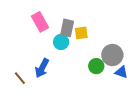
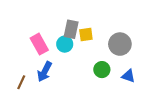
pink rectangle: (40, 22) -> (39, 44), moved
gray circle: (112, 55) -> (120, 44), moved
brown line: (20, 78) -> (21, 82), turned 64

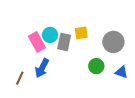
gray rectangle: (71, 29) -> (64, 42), moved
cyan circle: (65, 44) -> (50, 35), moved

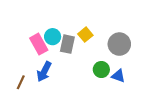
yellow square: (81, 33) -> (85, 35), turned -32
blue triangle: (121, 72) -> (118, 76), moved

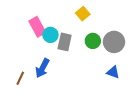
yellow square: (85, 35) -> (83, 14), moved
pink rectangle: (39, 44) -> (37, 27), moved
green circle: (101, 70) -> (93, 41), moved

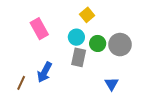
cyan circle: (50, 35) -> (76, 37), moved
gray rectangle: (65, 42) -> (79, 57), moved
blue triangle: (113, 72) -> (111, 84), moved, turned 40

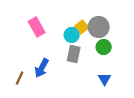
yellow square: (87, 15) -> (82, 27), moved
green circle: (98, 43) -> (104, 47), moved
gray circle: (120, 45) -> (99, 27), moved

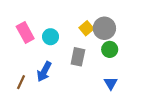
pink rectangle: (37, 27) -> (25, 32), moved
cyan circle: (72, 35) -> (51, 37), moved

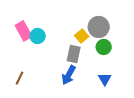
yellow square: (86, 28) -> (82, 36), moved
cyan circle: (51, 37) -> (38, 36), moved
blue arrow: (44, 72) -> (69, 75), moved

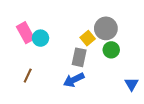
blue arrow: (69, 75) -> (74, 80), turned 36
brown line: (20, 78) -> (28, 76), moved
blue triangle: (105, 79) -> (132, 84), moved

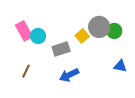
green circle: (111, 50) -> (114, 31), moved
gray rectangle: (79, 57) -> (61, 49), moved, turned 60
blue triangle: (132, 84) -> (120, 66), moved, turned -48

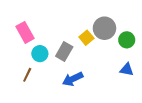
green circle: (114, 31) -> (127, 40), moved
cyan circle: (38, 36) -> (40, 54), moved
gray rectangle: (61, 49) -> (64, 52), turned -42

